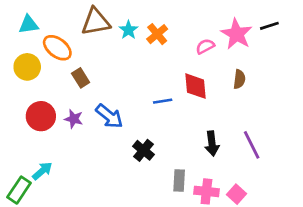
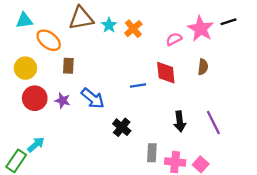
yellow circle: (27, 67) -> (25, 68), moved
brown rectangle: (81, 78) -> (68, 66), turned 35

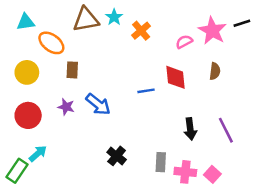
cyan star: (109, 25) -> (114, 17), moved
red circle: (35, 98) -> (28, 115), moved
black cross: (122, 127) -> (117, 156), moved

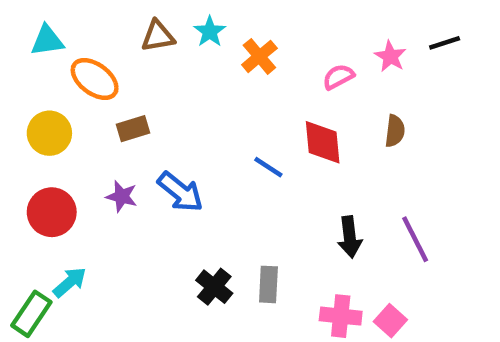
brown triangle: (86, 20) -> (158, 36), size x0.7
pink star: (212, 31) -> (390, 56), size x0.6
brown rectangle: (72, 70) -> (133, 129), turned 70
blue line: (146, 91) -> (268, 167), turned 42
gray rectangle: (161, 162) -> (268, 284), moved

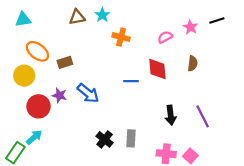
orange cross: (259, 56) -> (121, 37), moved, turned -35
orange ellipse: (95, 79) -> (37, 51), moved
yellow circle: (49, 133) -> (24, 76), moved
blue line: (268, 167) -> (131, 81), turned -32
red circle: (52, 212) -> (39, 106), moved

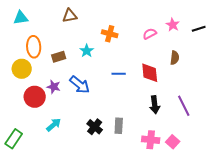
cyan star: (102, 15) -> (87, 51), moved
black line: (217, 21) -> (199, 29), moved
orange ellipse: (37, 51) -> (34, 47), turned 50
red diamond: (157, 69) -> (150, 73), moved
cyan arrow: (34, 137) -> (54, 125), moved

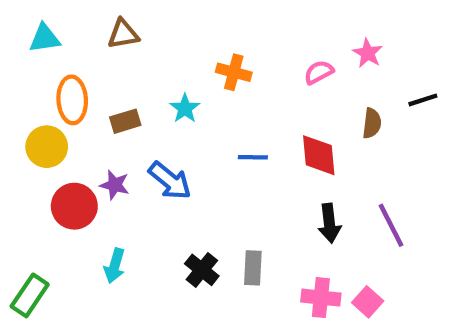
brown triangle: (70, 16) -> (123, 34), moved
black line: (199, 29) -> (423, 100), moved
cyan arrow: (54, 125) -> (115, 266), turned 147

